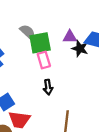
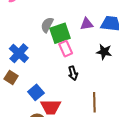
gray semicircle: (28, 32) -> (47, 25), turned -98
black star: (80, 48) -> (104, 52), moved

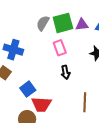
green square: (60, 33) -> (63, 23), moved
blue cross: (19, 53) -> (13, 50), turned -30

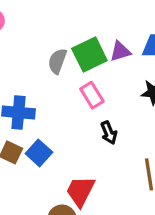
blue square: (28, 89) -> (39, 153), moved
red trapezoid: (41, 104) -> (80, 191), turned 125

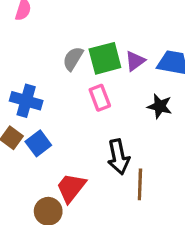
purple triangle: (120, 51) -> (135, 61), turned -30
black arrow: (109, 133) -> (118, 157), moved, size x1.5

